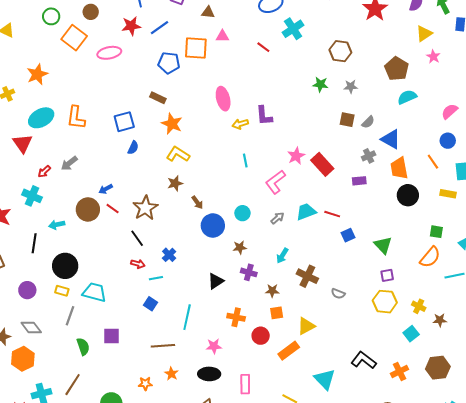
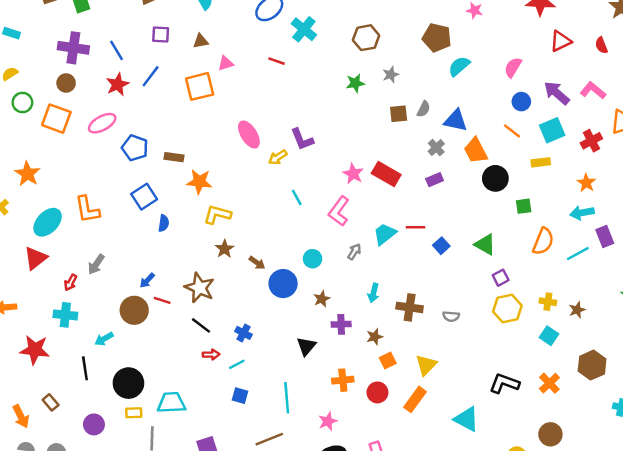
blue pentagon: (169, 63) -> (135, 148), moved, turned 30
red triangle: (23, 143) -> (35, 258), turned 45
green square: (436, 232) -> (524, 206), moved

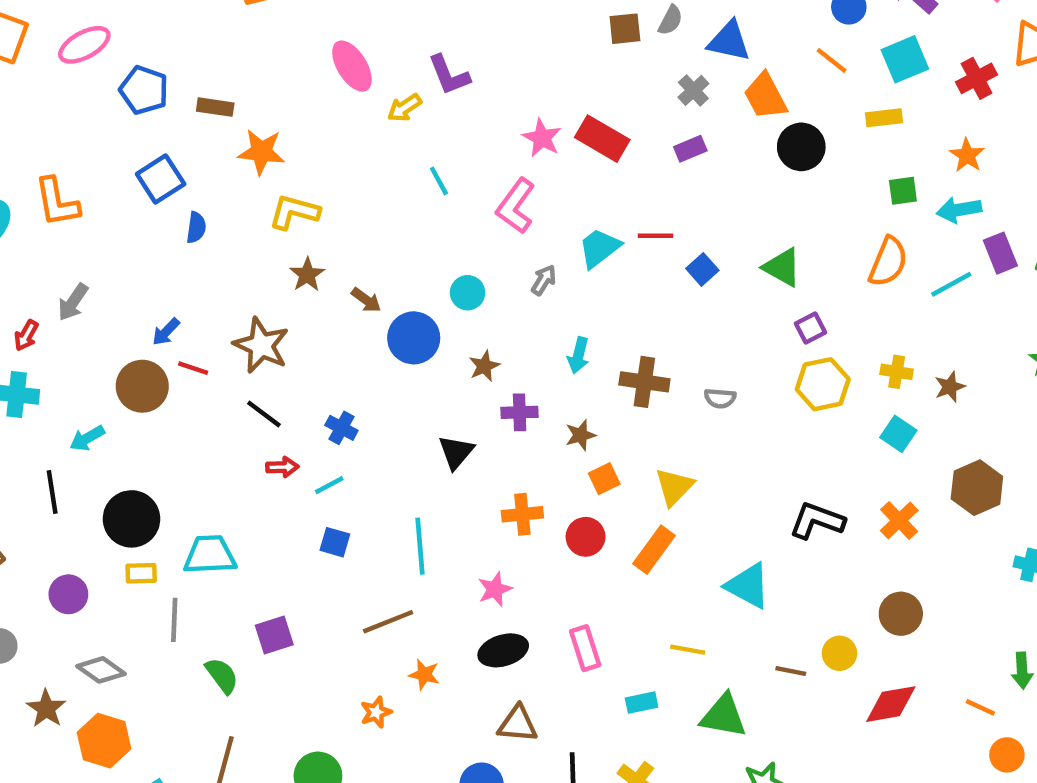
green square: (524, 206) -> (903, 191), moved

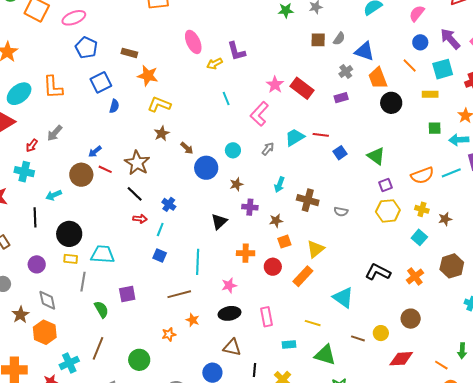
blue pentagon: (144, 90) -> (86, 48), moved
orange semicircle: (888, 262) -> (422, 175), moved, turned 40
cyan line: (329, 485) -> (160, 229), turned -48
gray diamond: (101, 670) -> (47, 300), turned 35

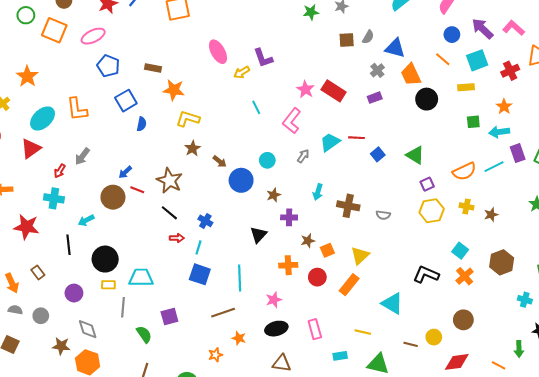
brown star: (276, 221) -> (308, 241), moved
cyan square: (419, 237) -> (460, 251), moved
blue square: (160, 255) -> (200, 274), size x1.5
brown star: (20, 315) -> (61, 346), turned -30

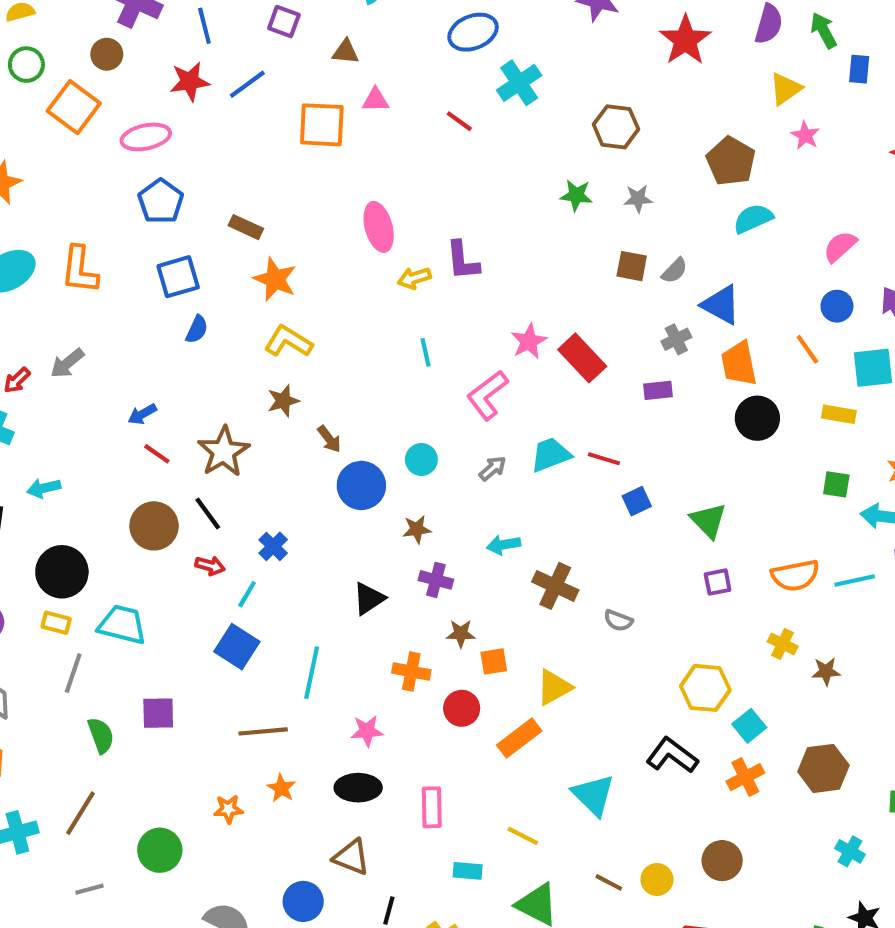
cyan arrow: (318, 192) -> (504, 545), turned 49
brown circle: (113, 197) -> (154, 526), moved
yellow hexagon: (432, 211) -> (705, 688), moved

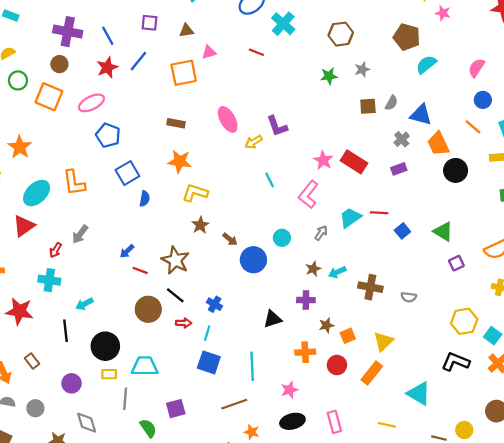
brown rectangle: (246, 227) -> (176, 123), moved
brown star: (417, 529) -> (313, 269), moved
black triangle: (369, 599) -> (273, 319), turned 30

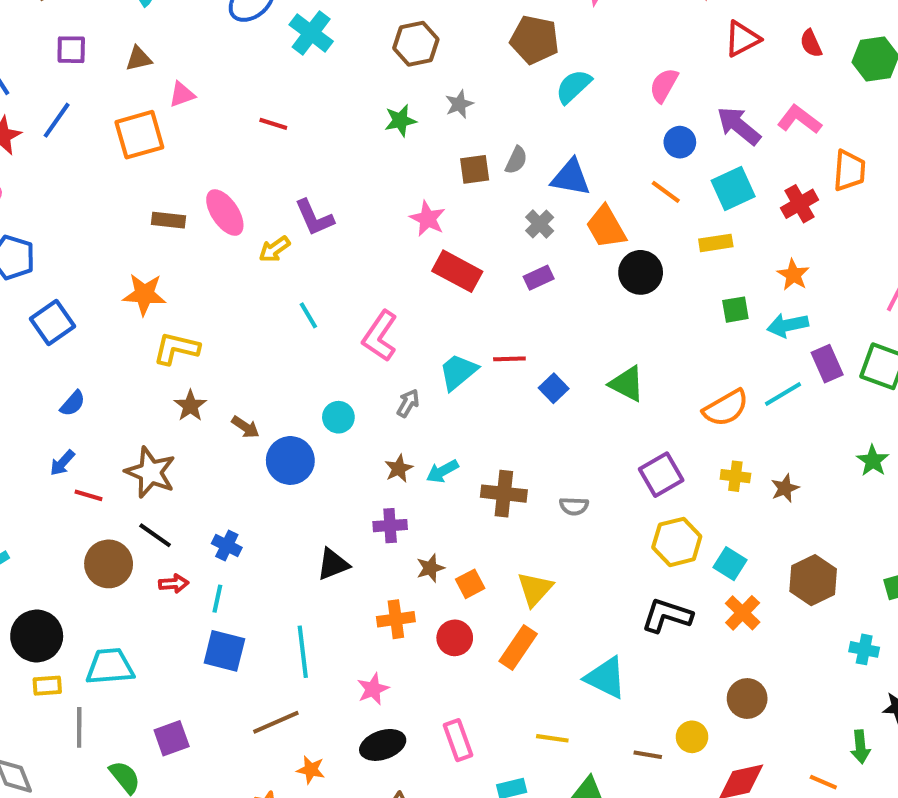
red line: (256, 52) -> (273, 124), moved
brown rectangle: (176, 123) -> (169, 220), moved
pink star: (323, 160) -> (428, 219), moved
blue semicircle: (145, 199) -> (73, 403), moved, turned 35
purple square: (456, 263) -> (661, 475), moved, size x1.5

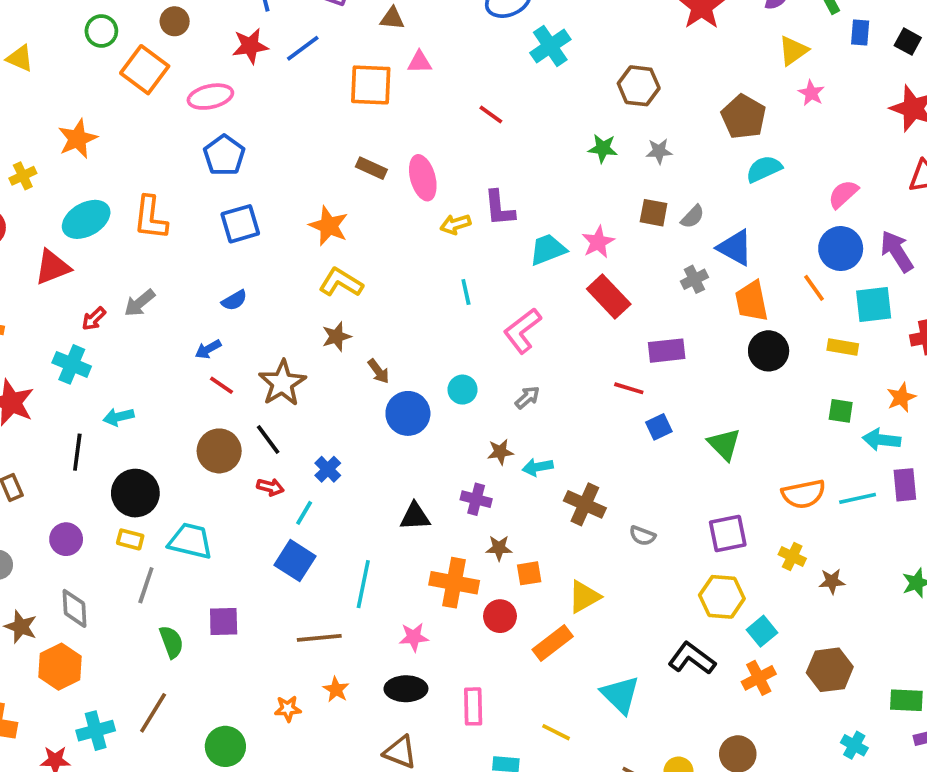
blue circle: (680, 142) -> (841, 249), size x1.5
purple rectangle: (539, 278) -> (667, 351), moved, size x1.4
cyan trapezoid: (458, 372) -> (548, 250), moved
orange cross: (396, 619) -> (454, 583), size x1.4

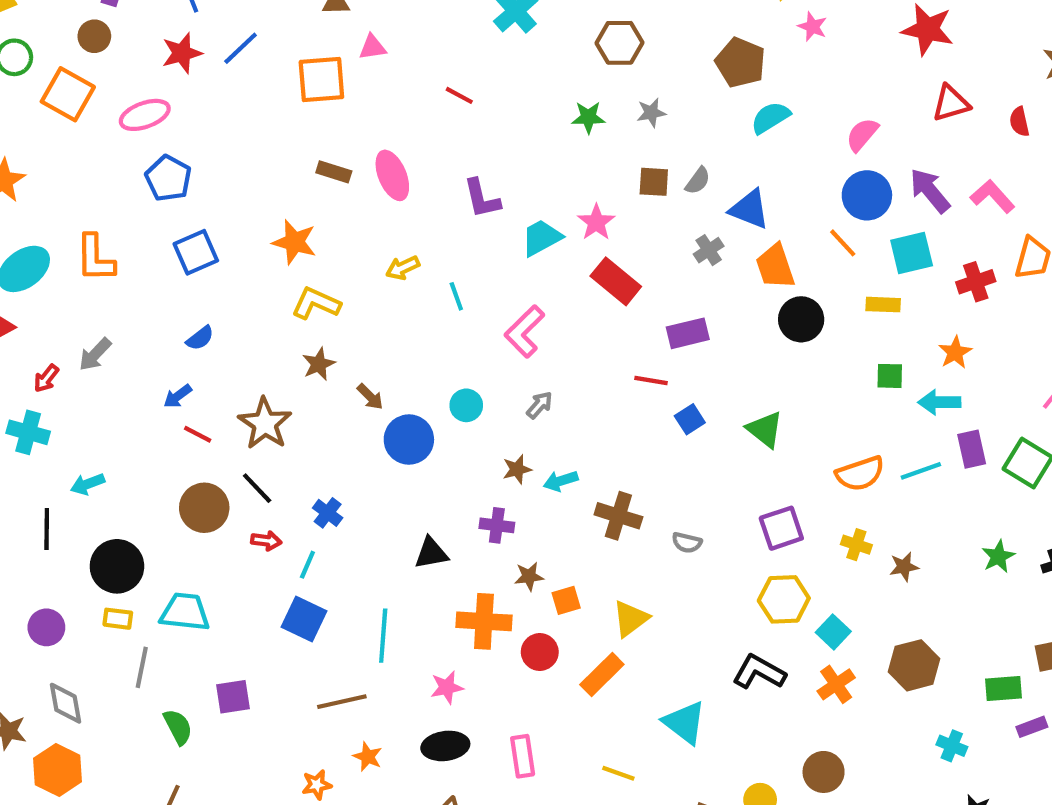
yellow arrow: (455, 224) -> (403, 268), moved

